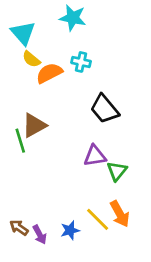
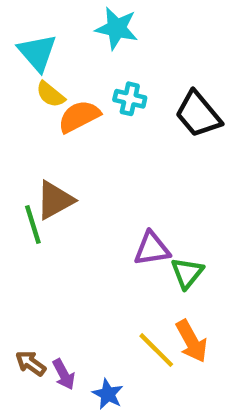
black trapezoid: (104, 109) -> (198, 114), moved
blue star: (70, 230) -> (108, 394), moved, turned -30

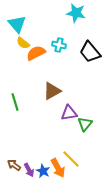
cyan star: (117, 28) -> (76, 13), moved
brown triangle: (55, 200) -> (52, 91), moved
orange arrow: (192, 341) -> (58, 168), moved
blue star: (108, 394) -> (43, 171), moved

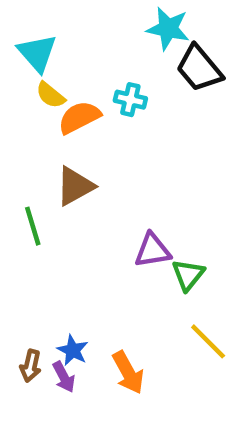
black trapezoid: (90, 52) -> (199, 68), moved
brown triangle: (52, 91) -> (75, 186), moved
yellow line: (71, 159) -> (208, 341), moved
brown arrow: (14, 165) -> (31, 366), turned -112
blue star: (43, 171) -> (73, 350), moved

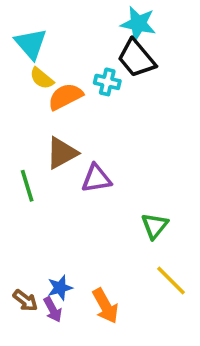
black trapezoid: (199, 68) -> (136, 58), moved
purple triangle: (153, 250) -> (96, 178), moved
blue star: (73, 350) -> (60, 288), turned 30
brown arrow: (31, 366) -> (25, 300), turned -65

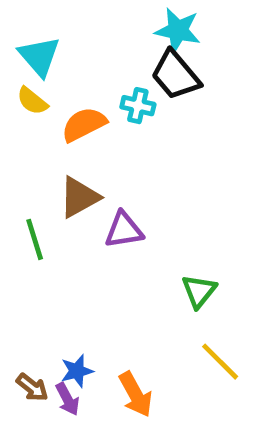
yellow semicircle: (42, 78) -> (32, 101), moved

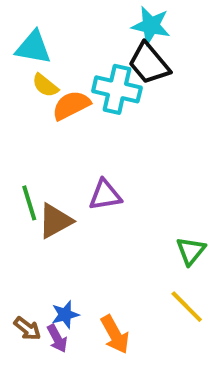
cyan triangle: (39, 56) -> (33, 47), turned -39
yellow semicircle: (32, 101) -> (45, 85), moved
cyan cross: (138, 106) -> (117, 89), size x1.6
brown triangle: (79, 197) -> (55, 221), moved
green triangle: (199, 291) -> (191, 251), moved

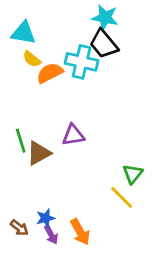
yellow line: (187, 307) -> (122, 197), moved
purple arrow: (57, 338) -> (51, 235), moved

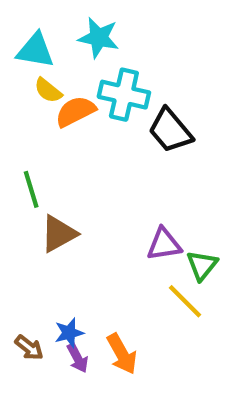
cyan star: (105, 18) -> (99, 38), moved
black trapezoid: (104, 44) -> (170, 130), moved
purple triangle: (73, 135) -> (164, 244), moved
green line: (21, 141) -> (31, 189), moved

